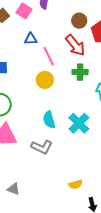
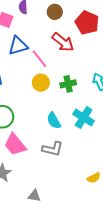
brown circle: (79, 21) -> (55, 12), moved
blue triangle: (31, 39) -> (18, 46), size x1.5
green cross: (80, 72) -> (68, 84), moved

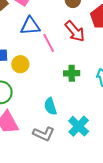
yellow circle: (41, 83) -> (20, 64), moved
cyan cross: (84, 117) -> (79, 126), moved

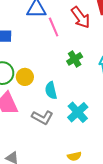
yellow circle: (20, 64) -> (25, 77), moved
green cross: (72, 73) -> (75, 59), turned -35

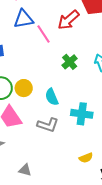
red arrow: (81, 17) -> (68, 20), turned 95
cyan cross: (78, 112) -> (82, 114), turned -30

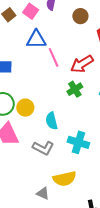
red arrow: (68, 20) -> (82, 64), moved
yellow semicircle: (86, 158) -> (65, 179), moved, size x1.6
gray triangle: (25, 170) -> (43, 193), moved

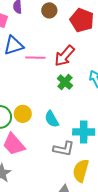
pink line: (54, 57) -> (35, 58), turned -48
gray L-shape: (43, 148) -> (64, 149), moved
yellow semicircle: (65, 179) -> (81, 171), turned 135

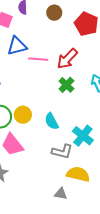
cyan cross: (84, 132) -> (83, 136), turned 35
yellow semicircle: (81, 171) -> (78, 174), turned 85

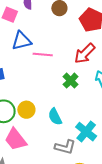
red arrow: (67, 59) -> (85, 53), moved

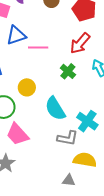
yellow circle: (26, 110) -> (27, 87), moved
cyan semicircle: (55, 117) -> (55, 109), size x1.4

